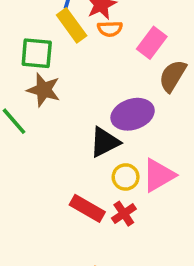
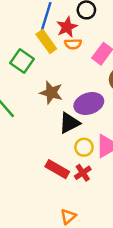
green square: (37, 53) -> (22, 61), turned 30
brown star: (44, 90) -> (51, 93), moved

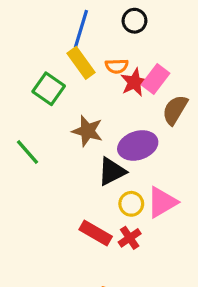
red star: (67, 27) -> (134, 82), moved

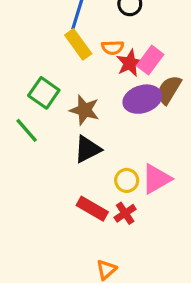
green square: (49, 89) -> (44, 93), moved
purple ellipse: (138, 145) -> (142, 99), moved
black triangle: (112, 171) -> (88, 149), moved

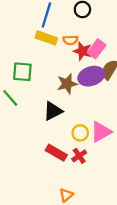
yellow rectangle: (78, 44) -> (46, 38), turned -35
red star: (130, 63) -> (82, 51), turned -30
green square: (44, 93) -> (22, 72), turned -30
brown star: (84, 110) -> (67, 84), moved, turned -30

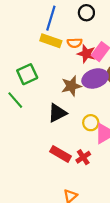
green square: (22, 72) -> (27, 74), turned -30
yellow circle: (80, 133) -> (91, 123), moved

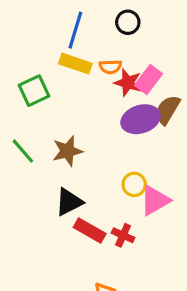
green square: (27, 74) -> (34, 91), moved
brown star: (71, 86) -> (67, 151), moved
black triangle: (57, 113) -> (69, 202), moved
red cross: (83, 157) -> (123, 235), turned -32

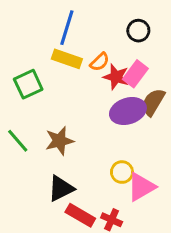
black circle: (128, 22) -> (138, 31), moved
orange semicircle: (110, 67) -> (100, 62), turned -42

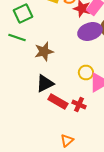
green line: (18, 141) -> (17, 38), moved, turned -30

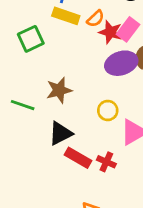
green line: (17, 38) -> (23, 105), moved
yellow circle: (86, 72) -> (108, 110), moved

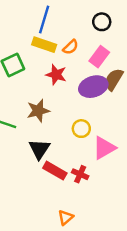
red star: (110, 32) -> (56, 75), moved
black triangle: (60, 133) -> (39, 149), turned -30

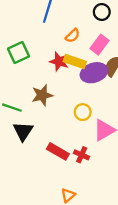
yellow rectangle: (44, 45) -> (75, 61), moved
black triangle: (39, 149) -> (23, 131), moved

